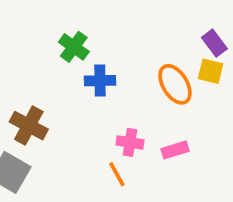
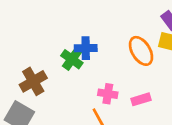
green cross: (74, 47) -> (72, 59), moved
brown cross: (29, 126) -> (33, 81), turned 32

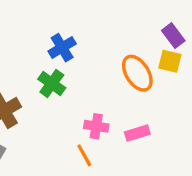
blue cross: (86, 48) -> (62, 48), moved, turned -30

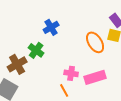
green cross: (52, 83) -> (36, 50), moved
pink rectangle: (137, 133) -> (95, 77), size x1.5

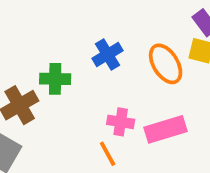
blue cross: (51, 27) -> (108, 55), moved
green cross: (36, 50) -> (55, 79), turned -35

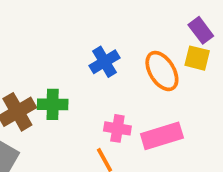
green cross: (55, 79) -> (53, 104), moved

